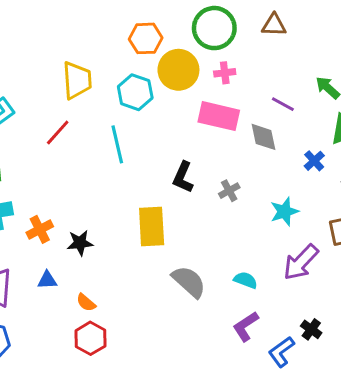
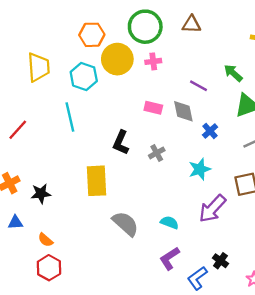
pink rectangle: (219, 116) -> (153, 108), moved, size x0.6
red line: (58, 132) -> (18, 130), moved
blue cross: (314, 161) -> (210, 131), moved

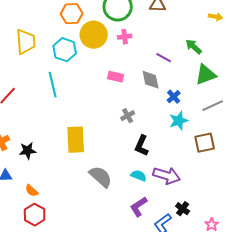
pink rectangle: (153, 108) -> (116, 77), moved
black L-shape: (121, 143) -> (142, 146), moved
cyan star: (200, 169) -> (179, 121), moved
purple arrow: (212, 209) -> (167, 176), moved, turned -116

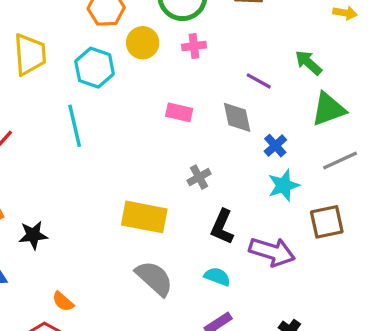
yellow circle: (94, 35) -> (143, 43), size x0.7
yellow rectangle: (76, 140) -> (144, 217), moved, turned -76
purple arrow: (167, 176) -> (272, 252), moved
orange semicircle: (32, 191) -> (63, 301), moved

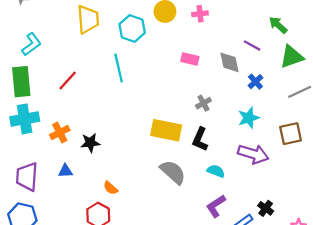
purple line: (259, 81) -> (252, 45), moved
cyan star: (284, 185) -> (249, 118), moved
black L-shape: (222, 227) -> (200, 139), moved

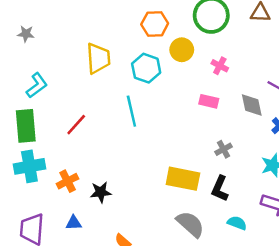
pink cross: (200, 14) -> (220, 66), moved, turned 35

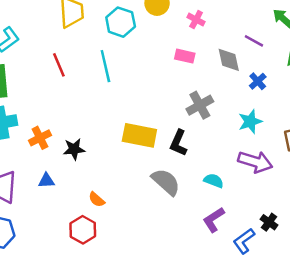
red line: (76, 125) -> (59, 65), moved, turned -65
gray cross: (223, 149) -> (200, 105), size x1.5
yellow rectangle: (183, 179) -> (139, 135), moved
black L-shape: (220, 189) -> (178, 143), moved

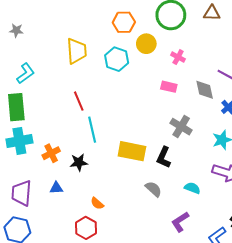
red line: (59, 65) -> (79, 101), moved
cyan line: (105, 66) -> (92, 130), moved
gray cross: (200, 105) -> (181, 127), turned -30
gray semicircle: (166, 182) -> (153, 189), size x0.7
purple L-shape: (214, 220) -> (180, 222), moved

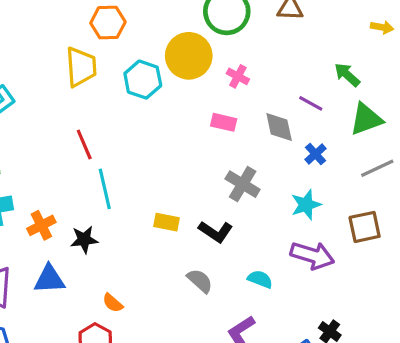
orange hexagon: (124, 22) -> (108, 23), moved
yellow circle: (146, 44) -> (189, 56), size x1.5
yellow rectangle: (132, 151) -> (167, 222), size x0.6
black L-shape: (164, 157) -> (216, 232), turned -80
blue triangle: (56, 188) -> (49, 279), size x1.5

